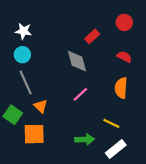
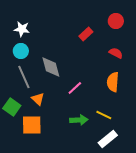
gray diamond: (77, 61) -> (51, 67), moved
green arrow: (85, 139) -> (79, 120), moved

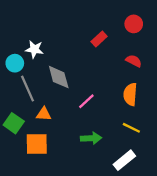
white star: (22, 29) -> (34, 49), moved
cyan circle: (21, 51) -> (15, 63), moved
orange triangle: (38, 99) -> (44, 114), turned -40
yellow line: (104, 115) -> (131, 128), moved

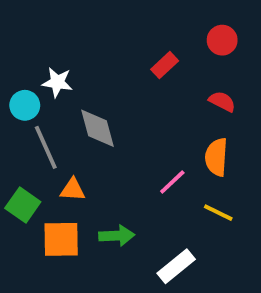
pink line: (86, 101) -> (172, 182), moved
green arrow: (91, 138) -> (117, 236), moved
white rectangle: (124, 160) -> (176, 266), moved

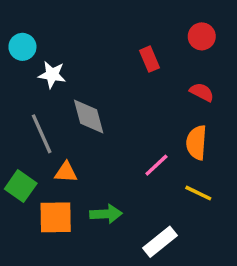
red rectangle: (165, 65) -> (150, 59), turned -70
cyan circle: (25, 105) -> (22, 47), moved

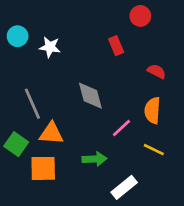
red circle: (202, 36) -> (140, 16), moved
white star: (52, 75) -> (50, 47), moved
gray diamond: (89, 116) -> (90, 96), moved
orange triangle: (66, 172) -> (51, 133), size x1.4
green arrow: (106, 214) -> (94, 159), moved

